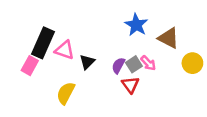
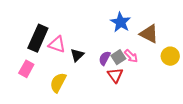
pink rectangle: (30, 66) -> (26, 69), moved

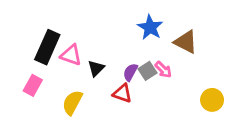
yellow circle: (170, 56) -> (212, 100), moved
red triangle: (115, 75) -> (122, 93), moved, turned -35

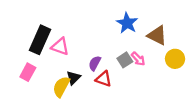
black triangle: (96, 68) -> (74, 78), moved
purple semicircle: (130, 72) -> (95, 63), moved
yellow circle: (212, 100) -> (175, 59), moved

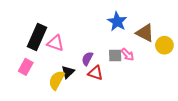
yellow circle: (175, 59) -> (164, 45), moved
gray square: (125, 60) -> (115, 55), turned 32

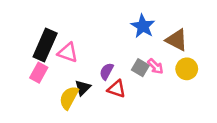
yellow circle: (164, 45) -> (187, 69), moved
gray square: (115, 55) -> (140, 68), turned 32
pink rectangle: (26, 67) -> (39, 73), moved

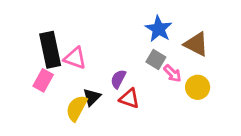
black rectangle: (45, 45) -> (50, 50), turned -36
gray square: (140, 68) -> (156, 59), moved
yellow circle: (187, 69) -> (198, 87), moved

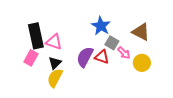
blue star: (159, 29) -> (101, 26), moved
purple semicircle: (118, 79) -> (85, 57), size x1.5
black triangle: (92, 97) -> (55, 63), moved
red triangle: (129, 98) -> (102, 57), moved

